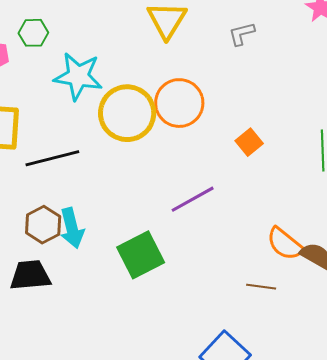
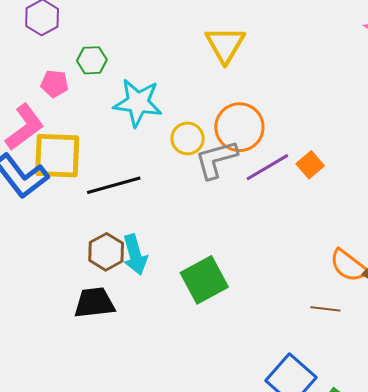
gray L-shape: (242, 34) -> (216, 159), moved, size x1.6
yellow circle: (127, 113) -> (188, 138), size x0.6
purple line: (193, 199) -> (267, 167), moved

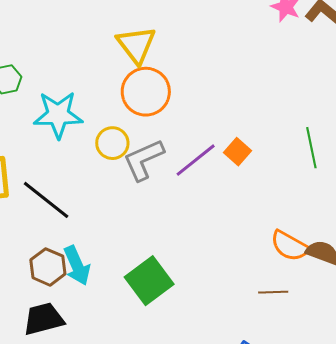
orange circle: (239, 127) -> (146, 92), moved
black line: (114, 185) -> (46, 200), turned 62

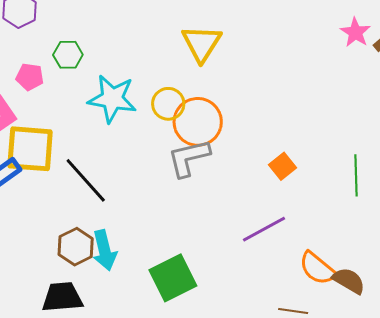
orange circle: (146, 92) -> (198, 122), moved
yellow circle: (112, 143) -> (168, 104), moved
purple line: (196, 160) -> (264, 229), moved

